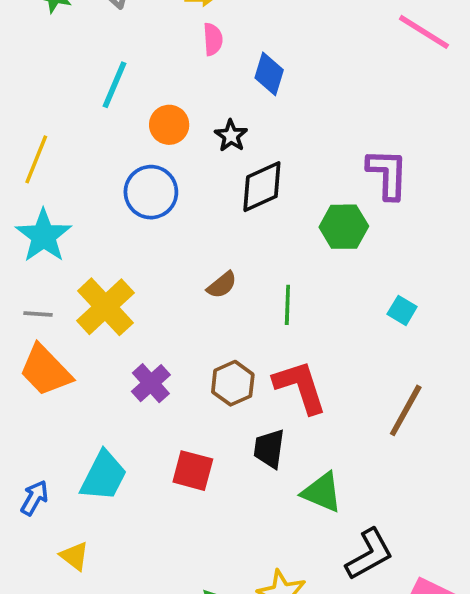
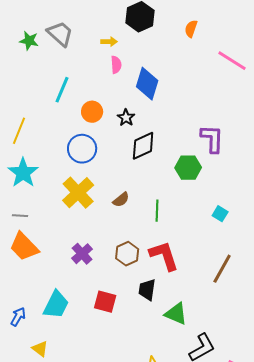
blue diamond: (269, 74) -> (147, 84), size x1.4
yellow cross: (105, 307) -> (78, 193), moved

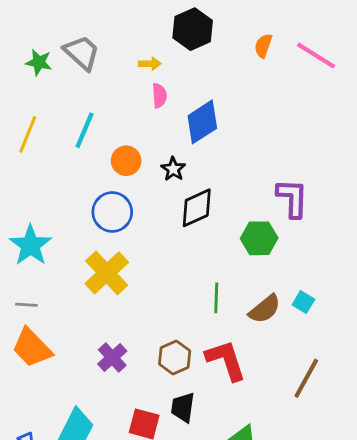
pink line: (232, 61) -> (316, 55), moved
blue diamond: (147, 84) -> (202, 122), turned 40
yellow line: (19, 131) -> (28, 134), moved
brown semicircle: (121, 200) -> (265, 309), moved, size x1.4
black trapezoid: (147, 290) -> (183, 407), moved

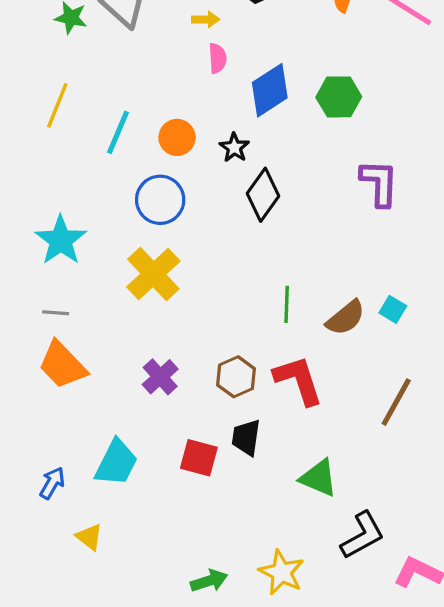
cyan line: (85, 130) -> (118, 132), moved
black diamond: (197, 208) -> (263, 195), turned -30
green hexagon: (259, 238) -> (339, 97), moved

